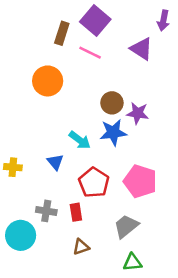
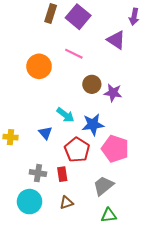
brown rectangle: (62, 33) -> (51, 14), moved
pink line: (90, 53) -> (74, 54), moved
blue star: (113, 132) -> (93, 124), moved
cyan circle: (21, 235) -> (30, 202), moved

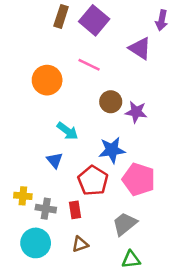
cyan arrow: (65, 115) -> (67, 131), moved
yellow cross: (10, 137) -> (23, 196), moved

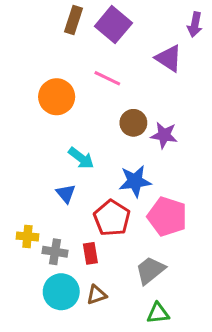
cyan circle: (36, 243) -> (61, 292), moved

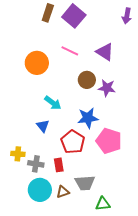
purple triangle: (169, 58) -> (105, 52), moved
gray trapezoid: (150, 270) -> (85, 183), moved, turned -145

